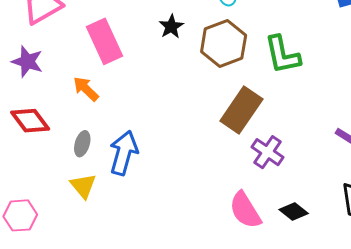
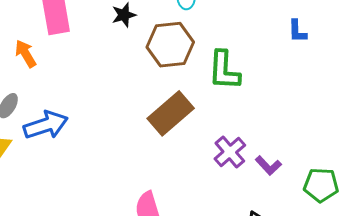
purple cross: (268, 152) -> (230, 152), moved
blue arrow: (124, 153) -> (46, 125), turned 42

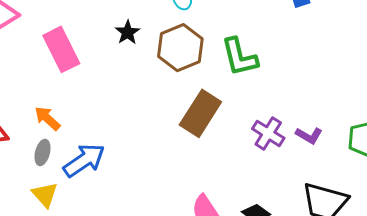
orange arrow: (26, 54) -> (47, 118), moved

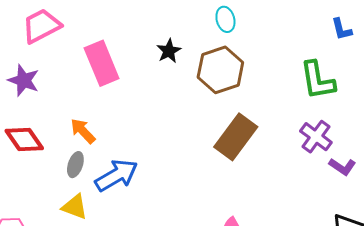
green L-shape: (239, 57) -> (318, 80), moved
purple cross: (268, 133) -> (316, 137), moved
yellow triangle: (45, 195) -> (75, 207), turned -32

